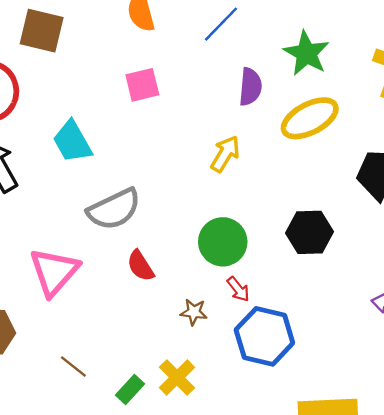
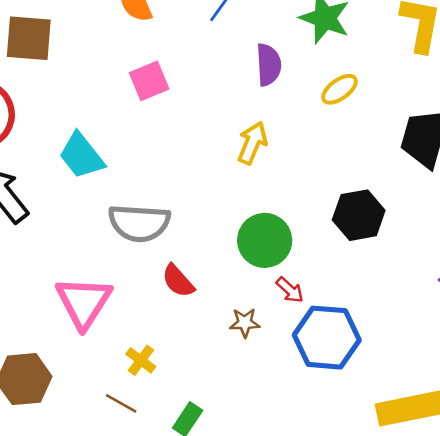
yellow ellipse: (310, 118) -> (339, 89), size x0.6
gray semicircle: (114, 209) -> (139, 223), turned 38
yellow cross: (177, 377) -> (141, 360), moved, size x0.7

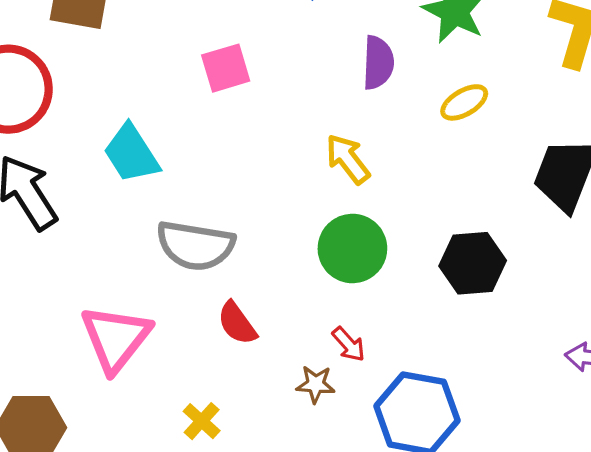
yellow arrow: (252, 143) -> (348, 159), turned -66
green circle: (265, 240) -> (352, 248), moved
red arrow: (290, 290) -> (349, 344), moved
yellow cross: (141, 360) -> (202, 421), moved

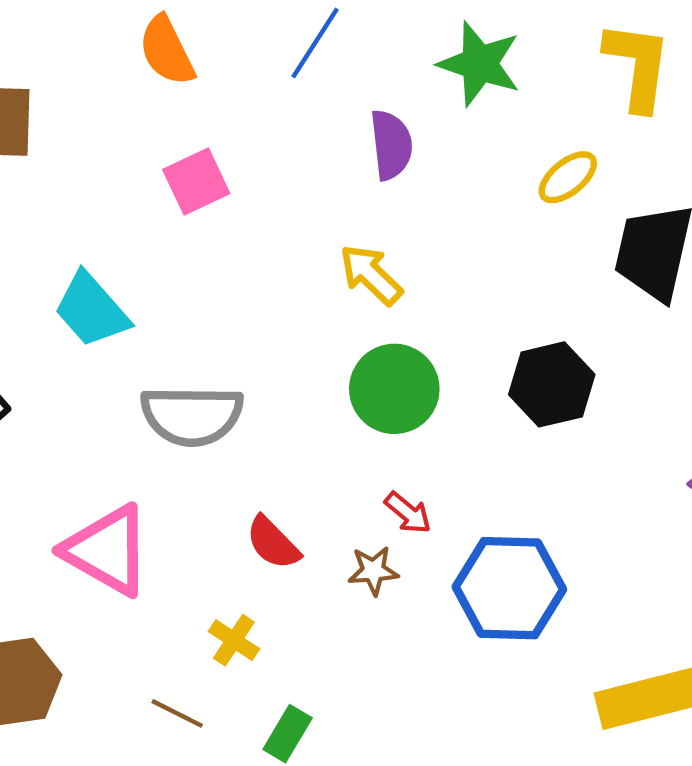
yellow ellipse: (464, 102) -> (568, 177), moved
red semicircle: (237, 323) -> (273, 543), moved
pink triangle: (116, 338) -> (107, 550), turned -30

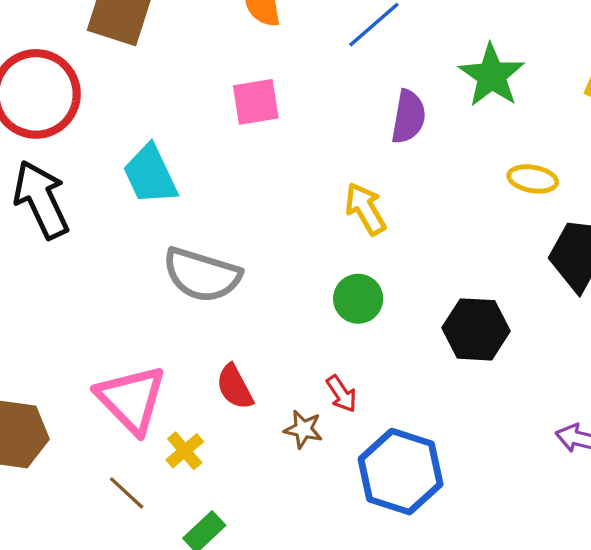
yellow ellipse: (568, 177) -> (533, 179), turned 33
green circle: (394, 389) -> (358, 299), size x0.7
pink triangle: (107, 550) -> (131, 399), moved

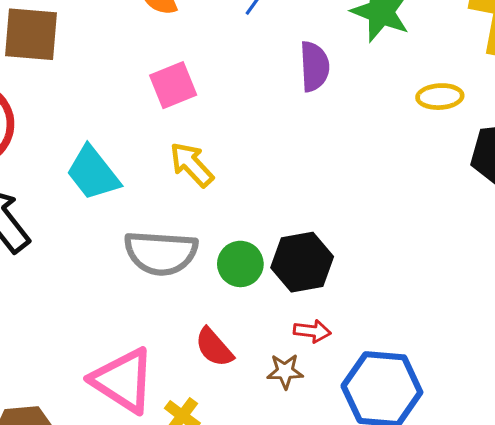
yellow arrow: (365, 209) -> (191, 165), moved
green circle: (358, 299) -> (240, 264), moved
black hexagon: (476, 329) -> (302, 262), moved
red arrow: (342, 394) -> (312, 331), turned -36

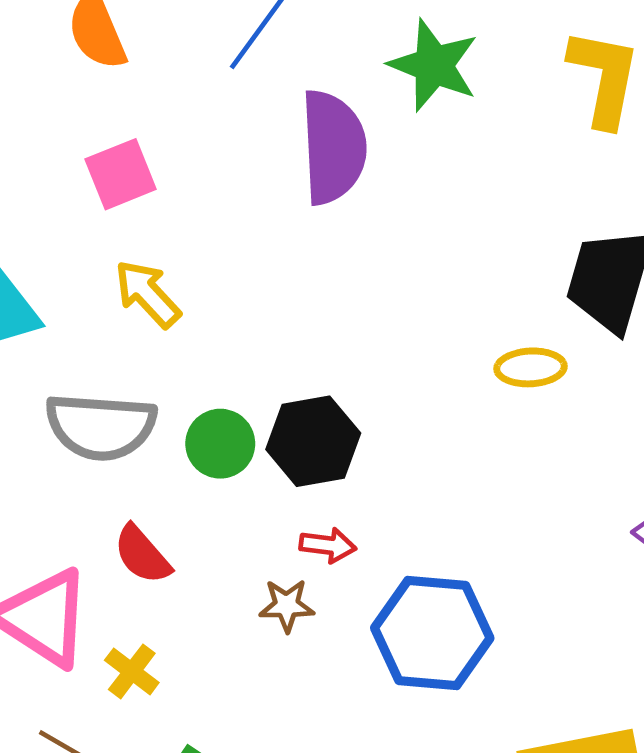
purple semicircle: (314, 66) -> (333, 147), size x1.5
yellow ellipse: (440, 97) -> (530, 367), moved
red semicircle: (214, 347) -> (142, 555), moved

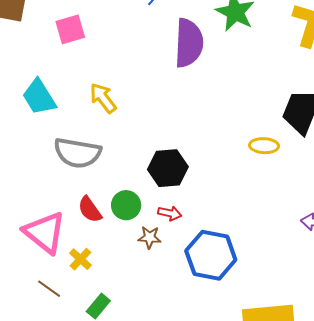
pink square: (121, 174) -> (70, 29), moved
green circle: (220, 444) -> (126, 205), moved

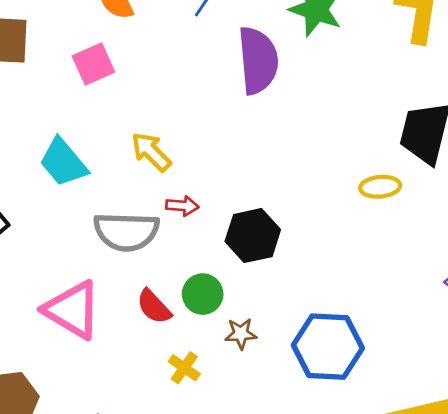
red arrow: (170, 213) -> (182, 206), moved
pink triangle: (45, 232) -> (72, 310), moved
yellow cross: (80, 259) -> (184, 368), moved

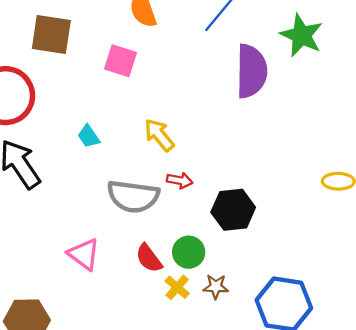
pink square: (93, 64) -> (120, 61), turned 36
cyan trapezoid: (63, 162) -> (89, 136), size x0.6
pink triangle: (72, 310) -> (84, 254), size x0.7
yellow cross: (184, 368) -> (177, 287), moved

